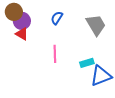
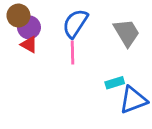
blue semicircle: (57, 18) -> (75, 23), size x1.6
pink line: (55, 54) -> (73, 52), moved

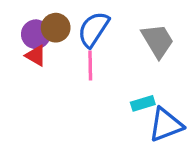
brown circle: (18, 16) -> (56, 28), moved

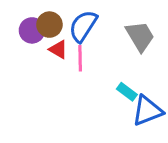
red triangle: (36, 56) -> (58, 49), moved
cyan rectangle: (143, 103) -> (127, 92), turned 54

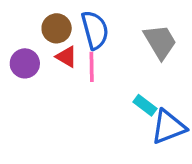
blue semicircle: (83, 26) -> (95, 30), turned 132
purple circle: (32, 30) -> (25, 63), moved

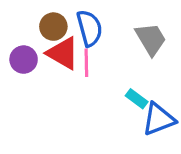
red triangle: (67, 57) -> (63, 53), size x1.6

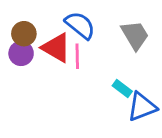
brown circle: (53, 27) -> (24, 34), moved
blue semicircle: (89, 28) -> (80, 25), turned -36

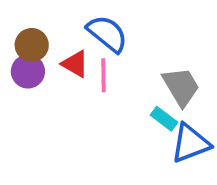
gray trapezoid: (135, 35) -> (181, 87), moved
red triangle: (56, 48) -> (75, 64), size x0.7

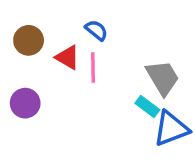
blue semicircle: (107, 34) -> (96, 30), size x0.6
purple circle: (28, 71) -> (25, 103), moved

